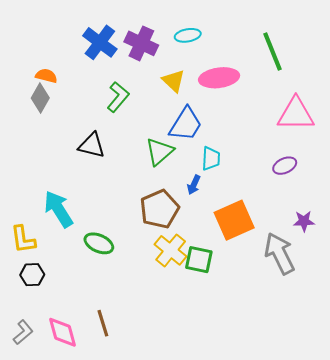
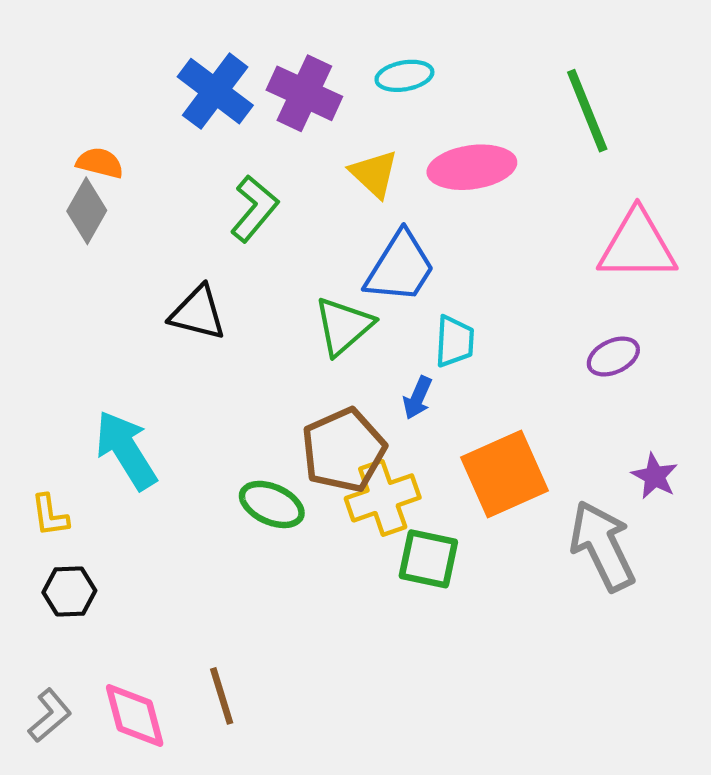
purple star: (304, 221) -> (655, 476), turned 30
yellow L-shape: (23, 239) -> (50, 515), size x0.7
green ellipse: (99, 243) -> (272, 504), moved
yellow cross: (171, 250) -> (383, 498), moved, turned 32

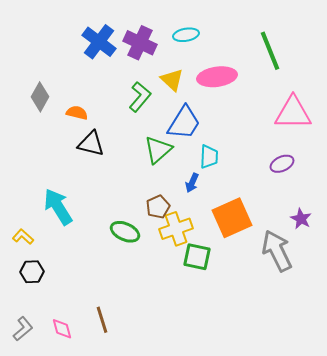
orange semicircle: (100, 163) -> (77, 113), moved
green L-shape: (254, 209) -> (140, 97), moved
brown pentagon: (344, 450) -> (158, 207), size x0.6
yellow L-shape: (50, 515) -> (23, 237), turned 140
pink diamond: (135, 716) -> (62, 329), size x0.7

